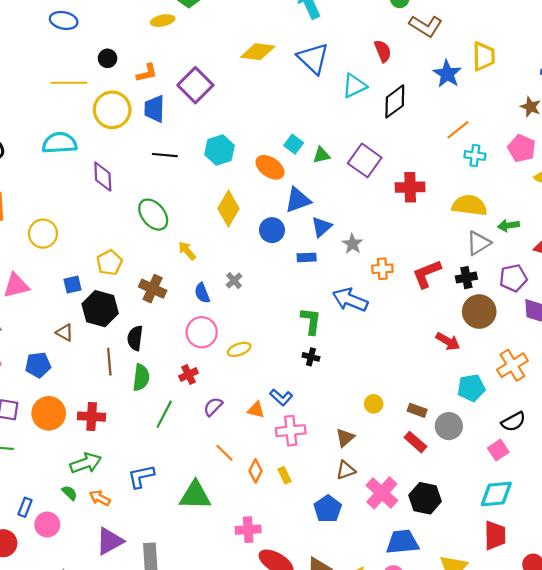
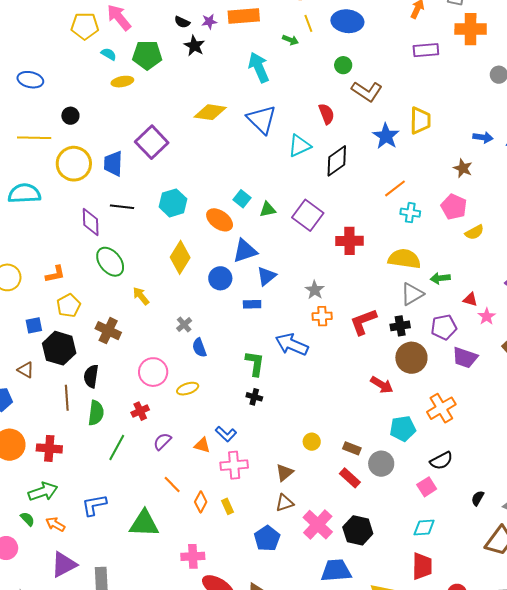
orange L-shape: (147, 73) -> (55, 274), moved
purple diamond: (103, 177) -> (91, 222), moved
gray star: (352, 244) -> (315, 290), moved
blue semicircle: (202, 293) -> (199, 348), moved
cyan diamond: (496, 494) -> (424, 528), size x0.7

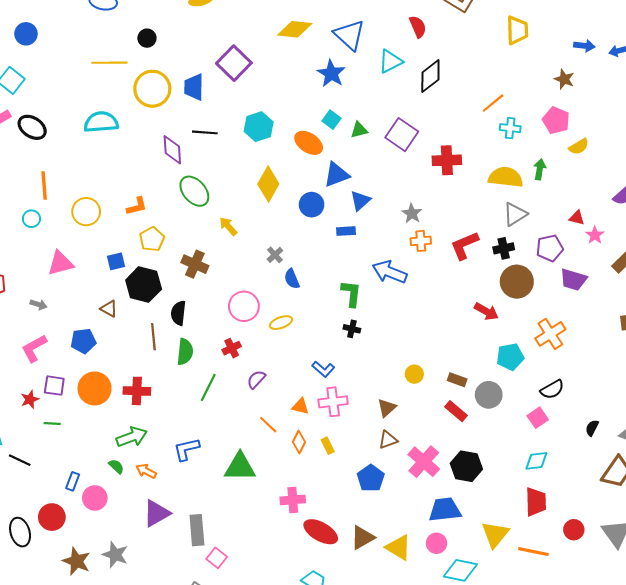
blue star: (386, 136) -> (331, 73), moved
green arrow: (440, 278) -> (540, 169), moved, turned 108
orange triangle: (202, 445) -> (301, 406), moved

